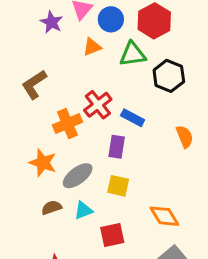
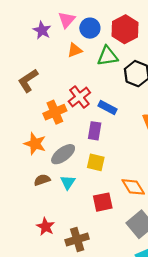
cyan triangle: (83, 210) -> (68, 182), turned -35
red square: (112, 235) -> (103, 202), moved

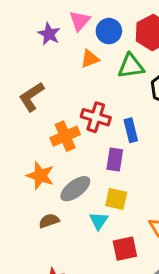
red cross: (79, 97) -> (96, 117), turned -35
blue rectangle: (107, 107) -> (131, 130), turned 48
cyan triangle: (68, 182) -> (99, 221), moved

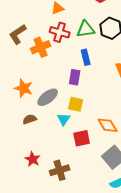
green triangle: (131, 66) -> (86, 29), moved
red cross: (96, 117) -> (60, 32), moved
orange cross: (65, 136) -> (41, 47), moved

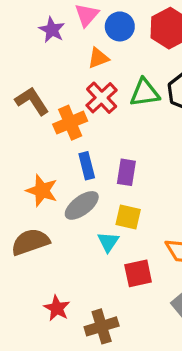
red cross: (60, 32) -> (102, 98), turned 30
brown L-shape: (18, 34) -> (32, 101), turned 90
blue rectangle: (86, 57) -> (87, 166), moved
brown semicircle: (30, 119) -> (30, 242), moved, size x1.6

